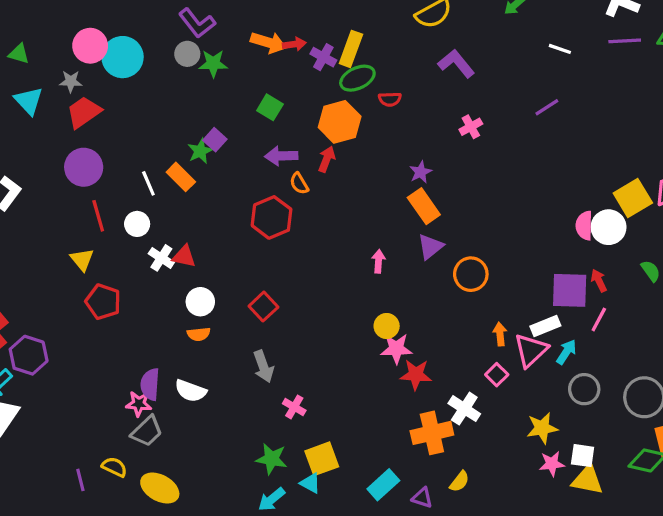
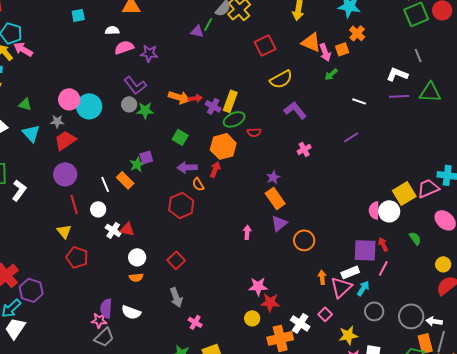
purple square: (215, 140) -> (146, 157), turned 32
yellow circle: (387, 326) -> (252, 318), moved
pink square: (497, 375) -> (325, 314), moved

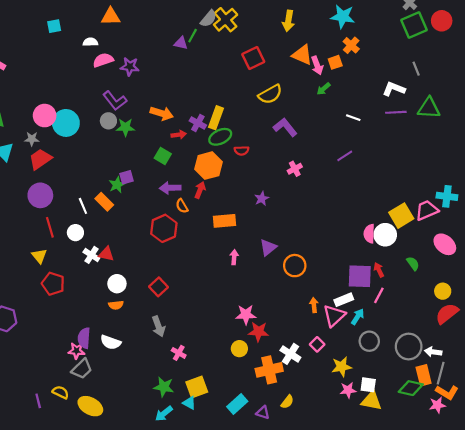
red arrow: (195, 98) -> (179, 135), moved
orange rectangle: (275, 198) -> (224, 221), moved, turned -60

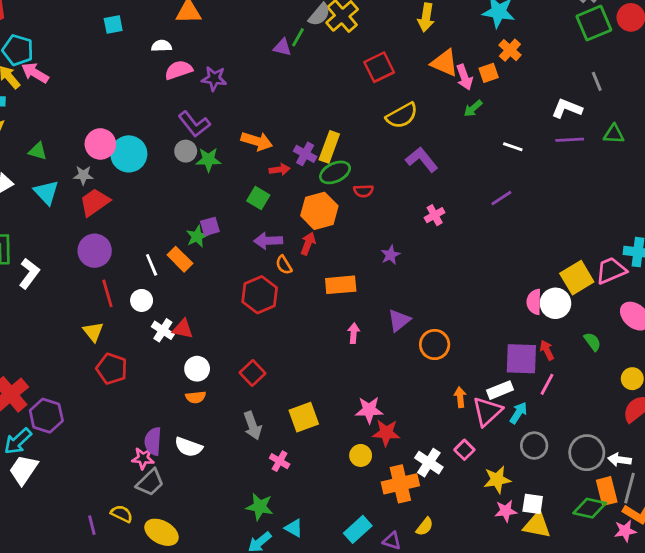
green triangle: (429, 108) -> (614, 134), size x0.7
yellow square: (197, 387) -> (304, 417), moved

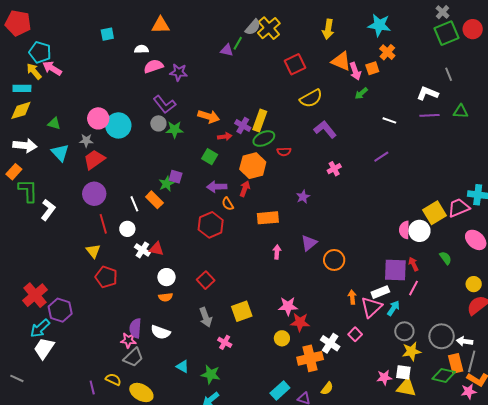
purple square: (210, 226) -> (176, 177), turned 32
yellow star: (497, 480) -> (411, 351), moved
cyan triangle: (294, 528) -> (183, 366), moved

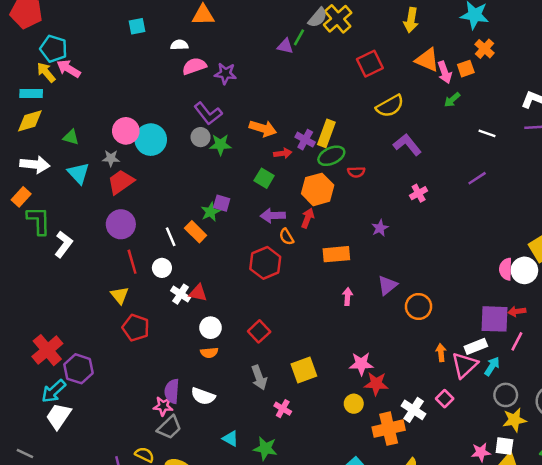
red arrow: (413, 264) -> (517, 311), turned -72

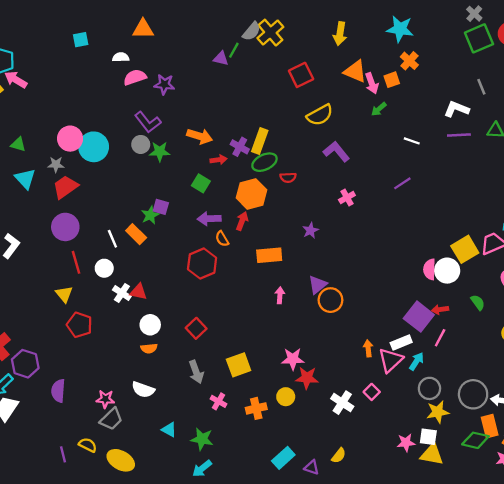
orange circle: (419, 307) -> (330, 300), moved
purple square: (494, 319) -> (419, 317), turned 36
purple semicircle: (172, 391) -> (58, 391), moved
orange cross: (389, 429) -> (256, 408), moved, size x0.7

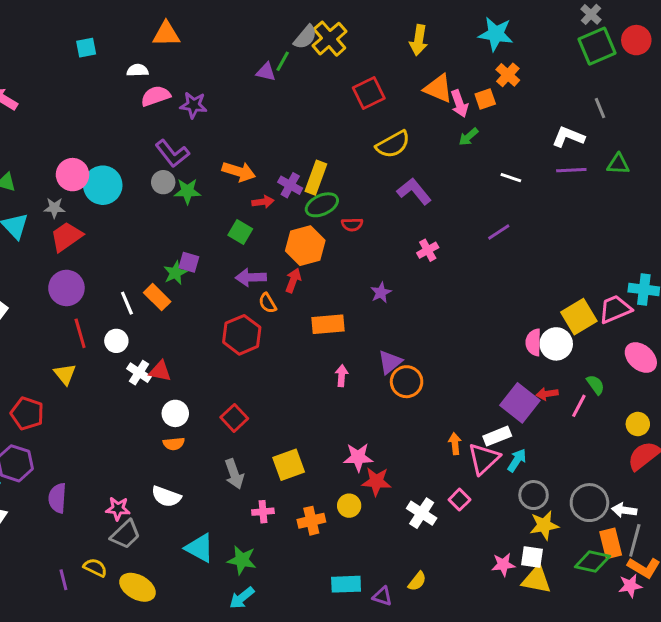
red pentagon: (79, 325) -> (27, 413), moved
pink line: (440, 338) -> (579, 406), moved
pink cross: (219, 401) -> (263, 512), turned -35
cyan triangle: (169, 430) -> (199, 548), size x1.5
cyan rectangle: (283, 458) -> (346, 584), turned 40

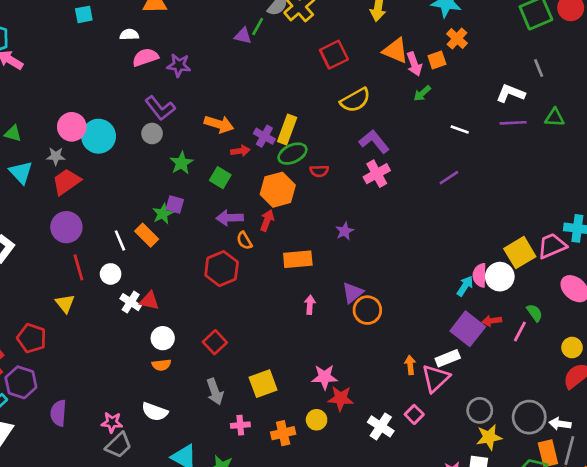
green star: (187, 191) -> (181, 163), moved, turned -30
pink cross: (428, 250) -> (377, 174), moved, size x1.4
cyan arrow: (517, 460) -> (465, 286), moved

